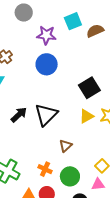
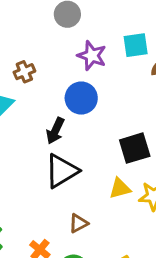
black arrow: (19, 115) -> (55, 131), moved, turned 144

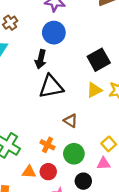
black triangle: (62, 171) -> (51, 87), turned 32
brown triangle: (79, 223) -> (71, 121), turned -48

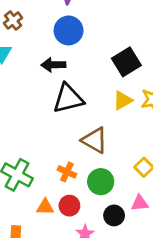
black arrow: (41, 59) -> (53, 65), turned 78
brown triangle: (71, 121) -> (95, 140), size x1.5
pink triangle: (104, 164) -> (140, 203), moved

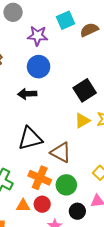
black triangle: (68, 98) -> (30, 138), moved
orange cross: (67, 172) -> (40, 178), size x1.5

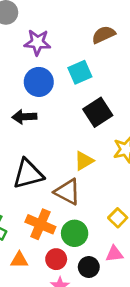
cyan square: (65, 20) -> (80, 72), moved
yellow triangle: (82, 121) -> (84, 161), moved
red circle: (42, 204) -> (56, 259), moved

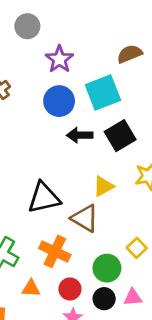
purple star: (37, 42) -> (59, 59), turned 30
cyan square: (80, 72) -> (103, 93), size x1.4
black arrow: (24, 117) -> (80, 135), moved
green circle: (75, 233) -> (107, 268), moved
pink triangle: (114, 254) -> (133, 297), moved

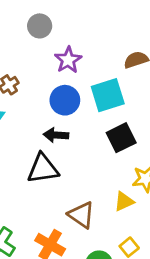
black arrow: (80, 135) -> (56, 135), moved
yellow triangle: (103, 186) -> (124, 201), moved
black triangle: (44, 198) -> (43, 169), moved

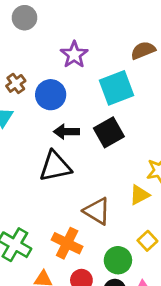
gray circle: (40, 26) -> (25, 18), moved
blue circle: (65, 100) -> (51, 95), moved
black square: (121, 138) -> (109, 132), moved

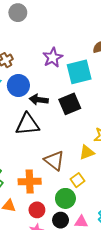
purple star: (74, 55) -> (53, 58), moved
blue circle: (51, 95) -> (18, 85), moved
yellow square: (147, 241) -> (78, 180), moved
orange cross: (67, 243) -> (30, 182), turned -35

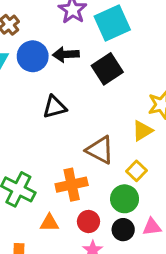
black arrow: (39, 100) -> (66, 54), moved
black triangle: (27, 124) -> (55, 107), size x0.7

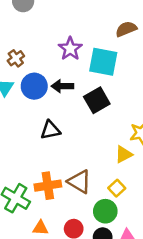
cyan square: (112, 23) -> (103, 62), turned 32
brown triangle: (100, 150) -> (79, 182), moved
orange cross: (72, 185) -> (48, 186), moved

